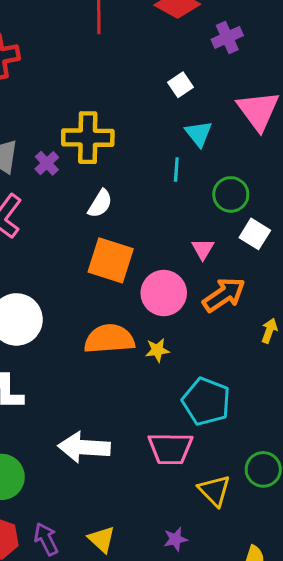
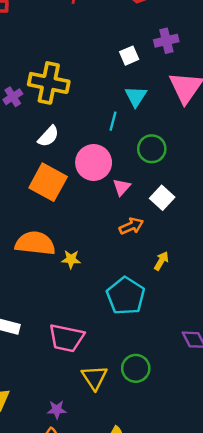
purple cross: (227, 37) -> (166, 41), moved
white square: (255, 234) -> (162, 198), moved
pink circle: (164, 293) -> (94, 163), moved
orange arrow: (224, 295) -> (131, 226), size x0.7
cyan pentagon: (206, 401) -> (126, 296), moved

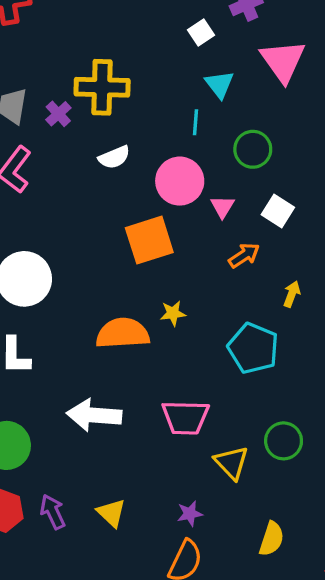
white semicircle: (48, 136) -> (114, 157), turned 35
orange square: (48, 182) -> (149, 240), moved, turned -36
orange semicircle: (35, 243) -> (123, 333), moved

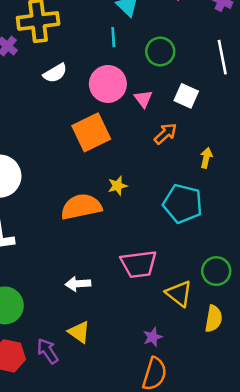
white arrow: (94, 415) -> (78, 284), moved, size x0.6
yellow triangle: (111, 513) -> (79, 332), moved
yellow semicircle: (272, 539) -> (214, 319), moved

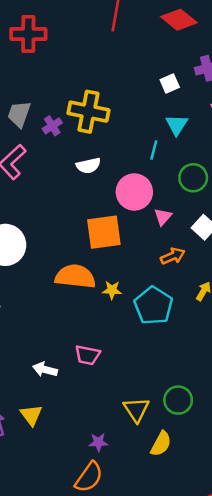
cyan pentagon: (183, 204) -> (153, 306), moved
orange semicircle: (81, 207) -> (75, 276), moved
pink trapezoid: (139, 264) -> (88, 355), moved, size x0.7

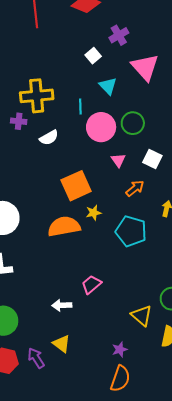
purple cross: (52, 126) -> (19, 121), moved, turned -35
cyan line: (154, 150) -> (80, 107), moved
pink circle: (134, 192) -> (101, 127), moved
yellow star: (112, 290) -> (94, 213), moved
pink trapezoid: (88, 355) -> (91, 285), turned 145

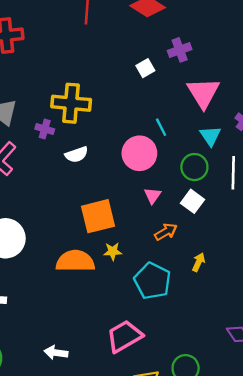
cyan triangle: (108, 86) -> (210, 136), moved
cyan line: (80, 107) -> (161, 127), moved, turned -35
green circle: (133, 123) -> (194, 167), moved
pink trapezoid: (91, 285) -> (124, 336), moved, size x1.5

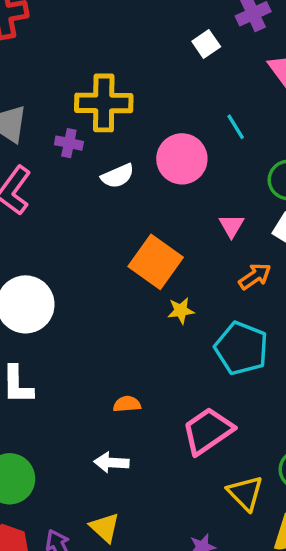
pink circle: (139, 153) -> (182, 159), moved
orange square: (98, 216) -> (156, 262), turned -36
orange semicircle: (75, 261) -> (127, 404), moved, size x0.5

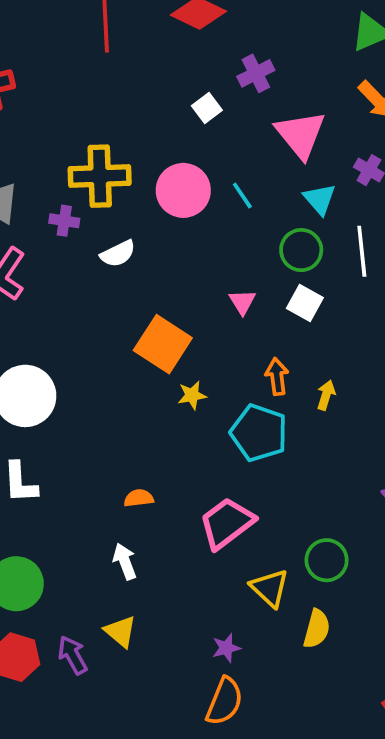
pink circle: (182, 159) -> (183, 190), moved
orange arrow: (255, 276) -> (277, 376), moved, turned -60
white arrow: (111, 462) -> (125, 561), turned 68

